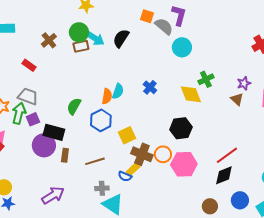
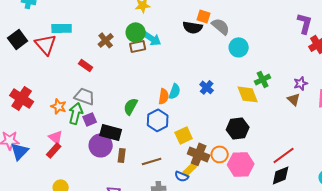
purple L-shape: (179, 15) -> (305, 23), moved
black semicircle: (121, 38) -> (193, 27), moved, turned -114

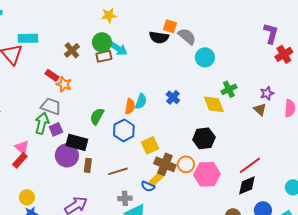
orange star: (59, 106) -> (64, 84), moved

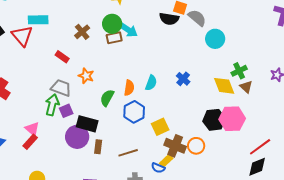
orange star: (64, 84) -> (86, 76), moved
orange semicircle: (130, 106) -> (129, 88), moved
brown triangle: (260, 109) -> (246, 87), moved
pink hexagon: (207, 174) -> (232, 119), moved

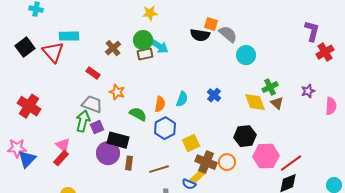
green semicircle: (107, 98) -> (138, 114), turned 90
pink hexagon: (232, 119) -> (266, 156), moved

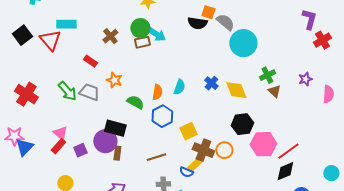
cyan circle: (246, 55) -> (243, 43), size x1.4
yellow diamond: (255, 102) -> (236, 90), moved
green arrow: (83, 121) -> (67, 91), moved, turned 125
purple square: (97, 127) -> (80, 150), moved
brown rectangle: (129, 163) -> (117, 153), moved

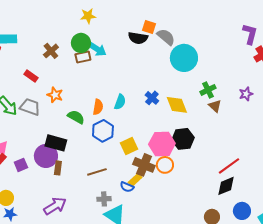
pink hexagon: (263, 144) -> (162, 144), moved

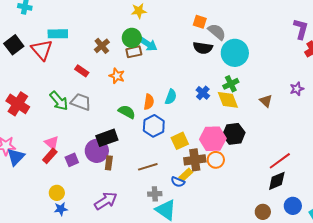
black semicircle: (138, 38) -> (203, 48), moved
green cross: (208, 90) -> (231, 84), moved
orange star: (55, 95) -> (117, 76), moved
black rectangle: (56, 143) -> (107, 138), turned -35
brown cross: (144, 165) -> (195, 160), turned -30

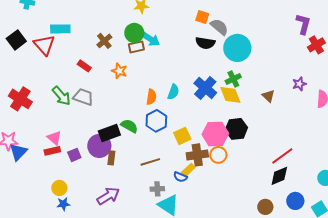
blue cross: (203, 93) -> (205, 88), size x1.6
green semicircle: (127, 112) -> (129, 126), moved
red rectangle: (50, 156) -> (52, 151), turned 35

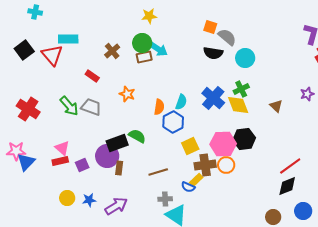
cyan circle: (237, 48) -> (245, 58), size x0.7
orange star: (119, 71) -> (127, 94), moved
blue hexagon: (156, 121) -> (173, 122), moved
blue star: (63, 204) -> (89, 200), moved

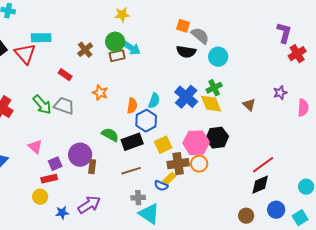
black rectangle: (117, 143) -> (132, 142), moved
red rectangle: (60, 161) -> (49, 179), moved
blue star: (89, 200) -> (62, 213), moved

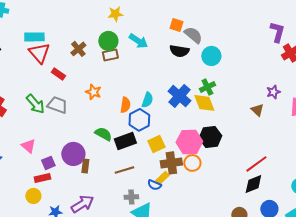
cyan arrow: (131, 48) -> (138, 41), moved
red triangle: (25, 54) -> (39, 53), moved
brown triangle: (249, 105) -> (257, 110), moved

